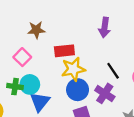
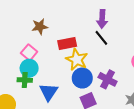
yellow star: (73, 69) -> (77, 60), turned -30
black line: (113, 71) -> (101, 38), moved
cyan circle: (30, 84) -> (29, 68), moved

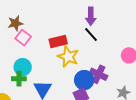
brown star: (40, 27) -> (15, 23), moved
pink square: (29, 52) -> (23, 38), moved
blue circle: (82, 78) -> (84, 80), moved

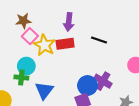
purple arrow: (91, 16) -> (69, 22), moved
black line: (91, 35) -> (99, 40), turned -35
yellow star: (68, 57) -> (44, 45), moved

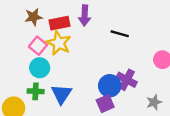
pink square: (30, 36) -> (38, 46), moved
red rectangle: (65, 44) -> (60, 23), moved
green cross: (21, 78) -> (36, 91), moved

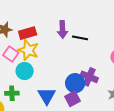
purple arrow: (85, 15) -> (62, 29), moved
cyan circle: (40, 68) -> (25, 71), moved
blue triangle: (61, 94) -> (47, 96), moved

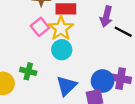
cyan circle: (25, 71) -> (62, 50), moved
purple cross: (89, 77) -> (121, 79), turned -30

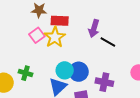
cyan circle: (62, 50) -> (65, 70), moved
blue circle: (103, 81) -> (79, 72), moved

